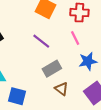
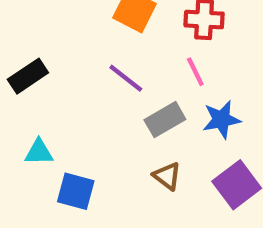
gray rectangle: (52, 69) -> (165, 120), moved

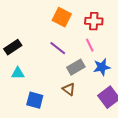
cyan triangle: (39, 152) -> (18, 73), moved
brown triangle: (167, 176) -> (69, 89), moved

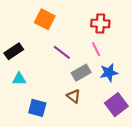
orange square: (62, 17) -> (45, 19), moved

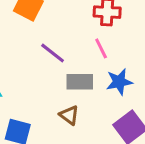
gray rectangle: (81, 73) -> (80, 82), turned 30

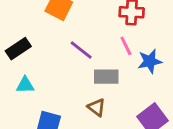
blue star: (119, 82) -> (150, 61), moved

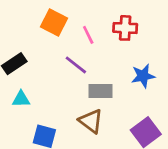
pink line: (126, 46) -> (88, 35), moved
brown triangle: (97, 107) -> (91, 121), size x1.4

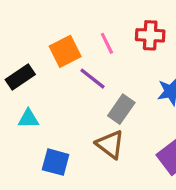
orange square: (54, 22) -> (65, 51), moved, turned 36
gray rectangle: (101, 91) -> (121, 109), turned -55

